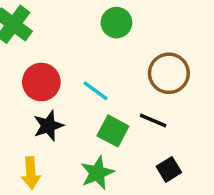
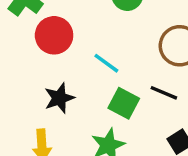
red circle: (41, 82) -> (54, 35), moved

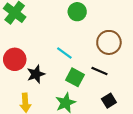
red circle: (54, 35) -> (15, 59), moved

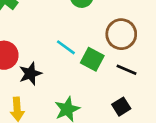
black line: (99, 71) -> (127, 70), moved
green square: (75, 77) -> (92, 59), moved

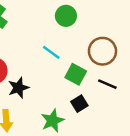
cyan line: (66, 47) -> (51, 52), moved
black square: (121, 107) -> (79, 104), moved

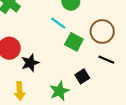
cyan line: (51, 52) -> (58, 23), moved
green square: (76, 74) -> (74, 42), moved

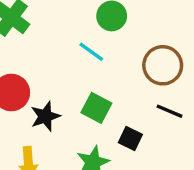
green square: (74, 42) -> (96, 108), moved
black square: (82, 76) -> (130, 138), turned -32

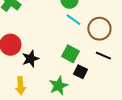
cyan line: (91, 52) -> (73, 20), moved
green square: (96, 108) -> (70, 54), moved

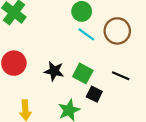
brown circle: (99, 29) -> (117, 31), moved
black star: (30, 59) -> (54, 71), moved, turned 30

